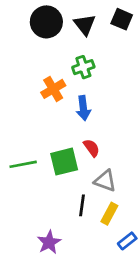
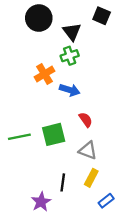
black triangle: (85, 25) -> (72, 32), moved
blue arrow: (83, 108) -> (70, 90), turned -66
red semicircle: (92, 148) -> (86, 120), moved
black line: (82, 205) -> (63, 182), moved

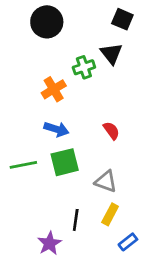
black triangle: (72, 32) -> (111, 54), moved
blue arrow: (70, 90) -> (56, 129), moved
red semicircle: (86, 120) -> (111, 131), moved

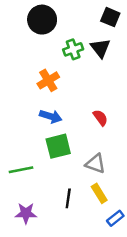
green cross: (84, 67) -> (73, 49), moved
green line: (23, 165) -> (21, 170), moved
yellow rectangle: (110, 214) -> (99, 193), turned -60
purple star: (50, 243) -> (26, 213), moved, turned 30

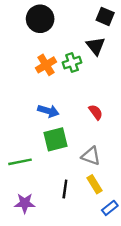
green cross: (73, 49) -> (72, 63), moved
orange cross: (48, 80) -> (46, 65), moved

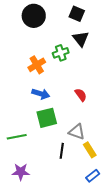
black square: (105, 16) -> (77, 14), moved
orange cross: (46, 65) -> (37, 65), moved
yellow rectangle: (94, 184) -> (90, 150), moved
black line: (65, 189) -> (62, 151), moved

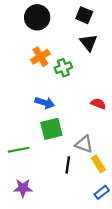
green cross: (61, 53) -> (63, 68), moved
orange cross: (37, 65) -> (40, 57), moved
red semicircle: (81, 95) -> (98, 104), moved, turned -32

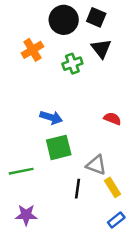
black circle: (37, 17) -> (64, 20), moved
orange cross: (40, 57) -> (32, 50), moved
green cross: (63, 68) -> (72, 64), moved

